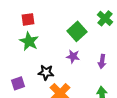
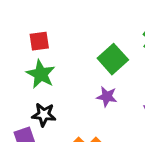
black star: (46, 72) -> (44, 115), moved

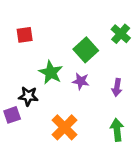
green star: (41, 74) -> (51, 72), moved

